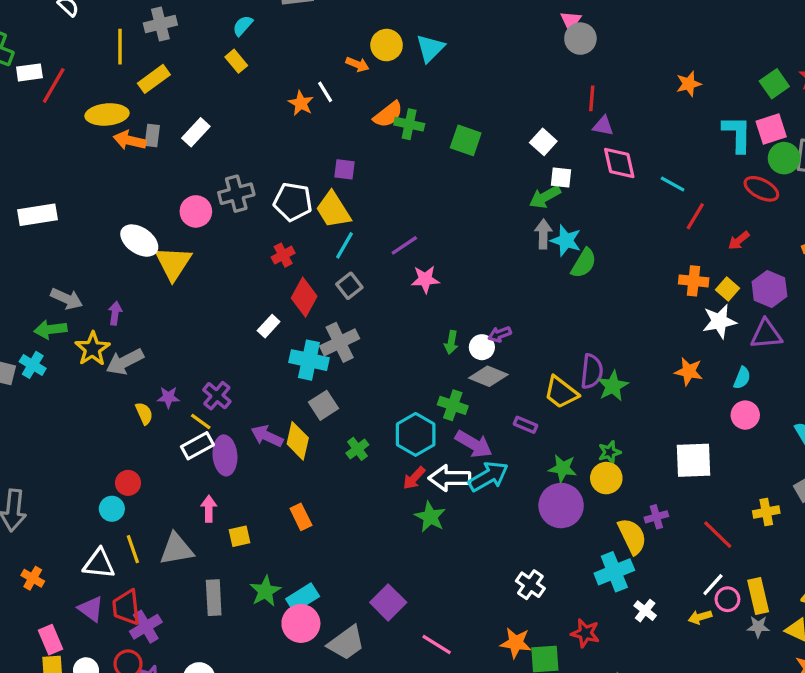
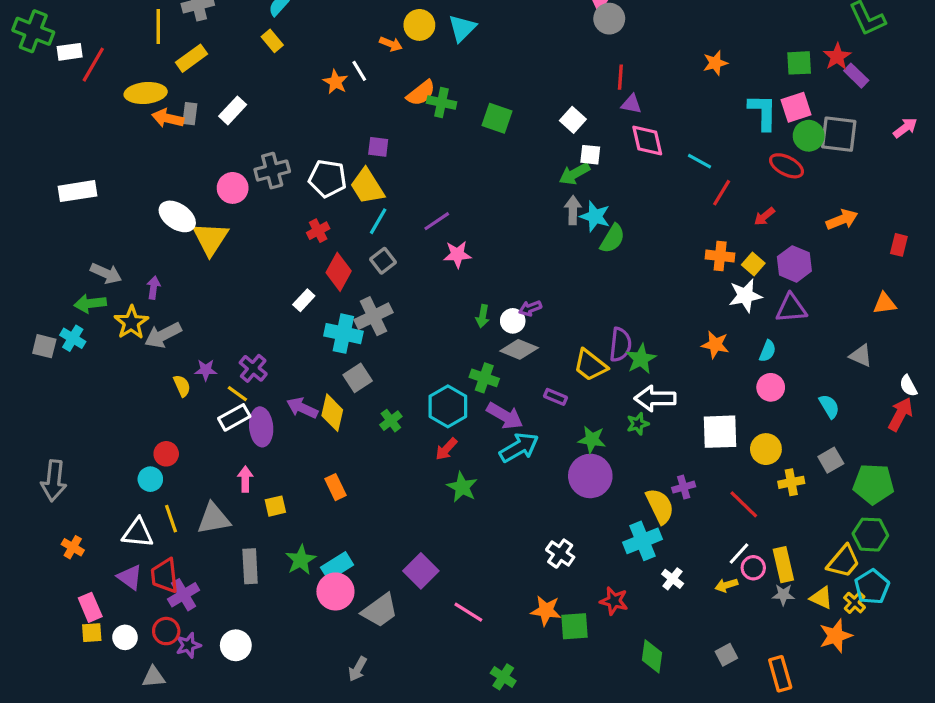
green square: (774, 84) -> (799, 63), turned 32
white arrow: (450, 478) -> (655, 398), moved
yellow circle: (606, 478) -> (766, 449), moved

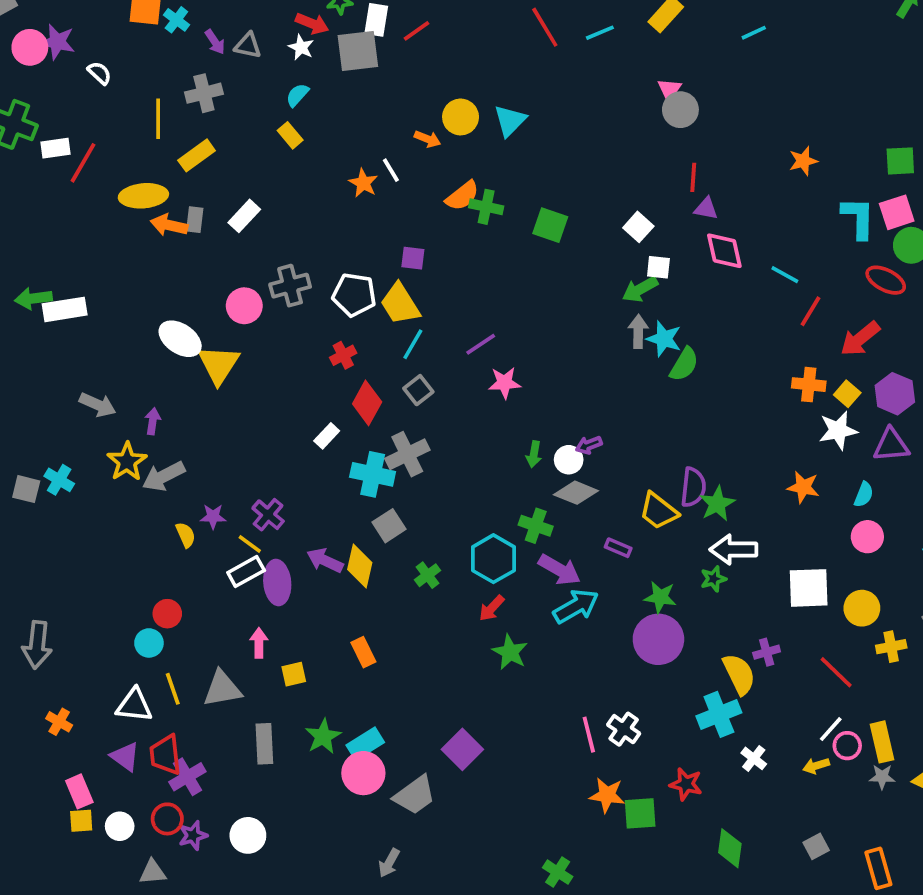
red arrow: (764, 216) -> (860, 339), size x1.6
green arrow: (90, 303) -> (33, 298), moved
pink line: (468, 612) -> (589, 735), moved, turned 44

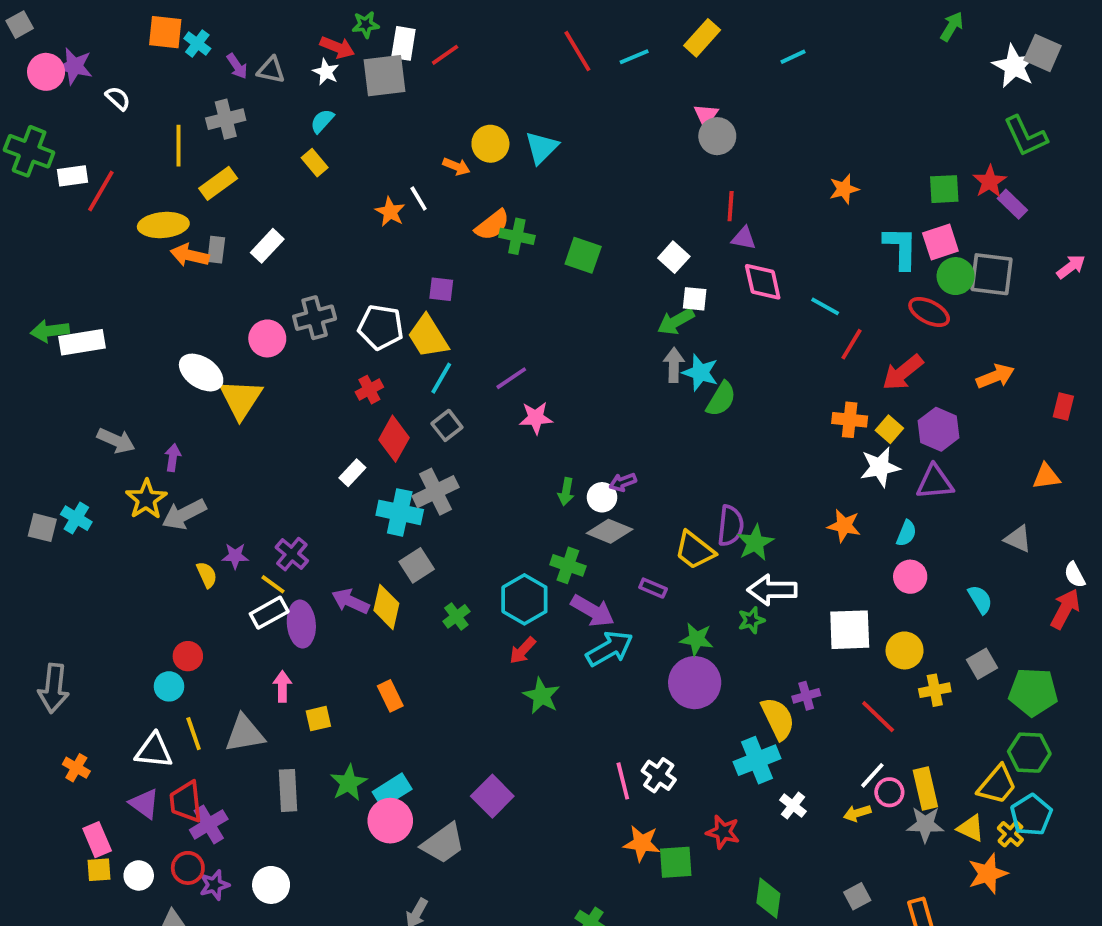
gray star: (882, 777) -> (925, 824), size x1.4

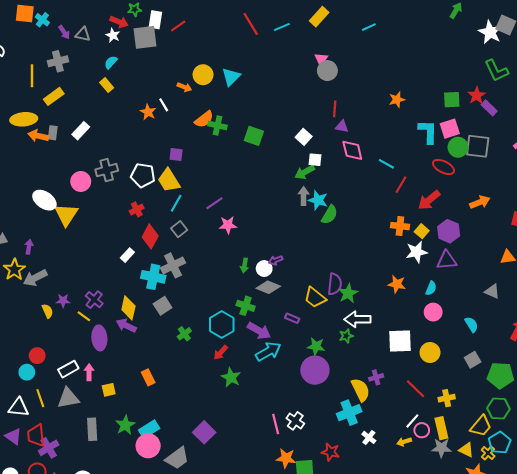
yellow diamond: (386, 607) -> (128, 308), moved
white rectangle: (269, 613) -> (68, 369), moved
yellow cross: (935, 690) -> (447, 398), moved

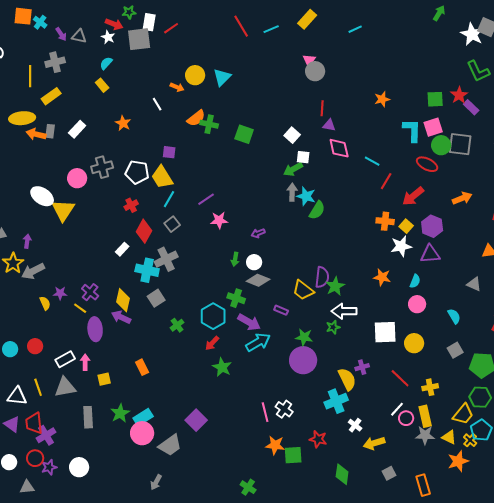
orange star: (148, 112) -> (123, 123), moved
purple arrow: (276, 260) -> (258, 233), moved
cyan circle: (27, 372) -> (10, 349), moved
yellow arrow: (404, 442) -> (374, 443), moved, size x1.5

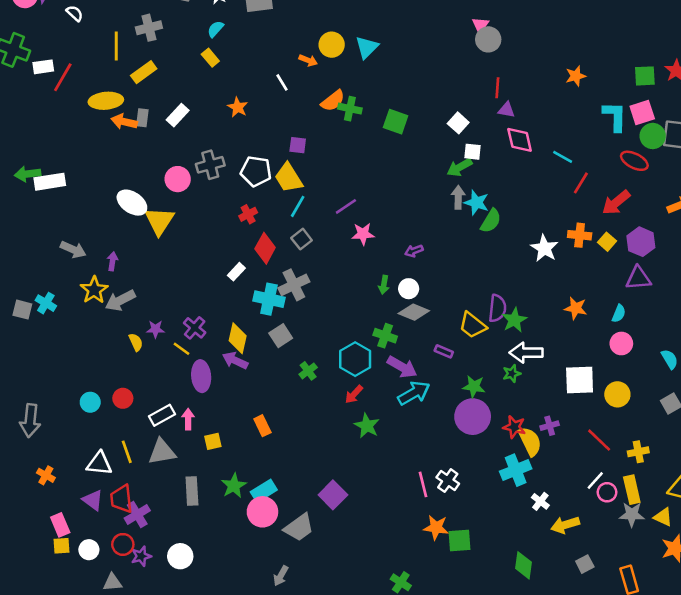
white star: (401, 246) -> (544, 248), moved, turned -30
red star: (318, 439) -> (514, 427), moved

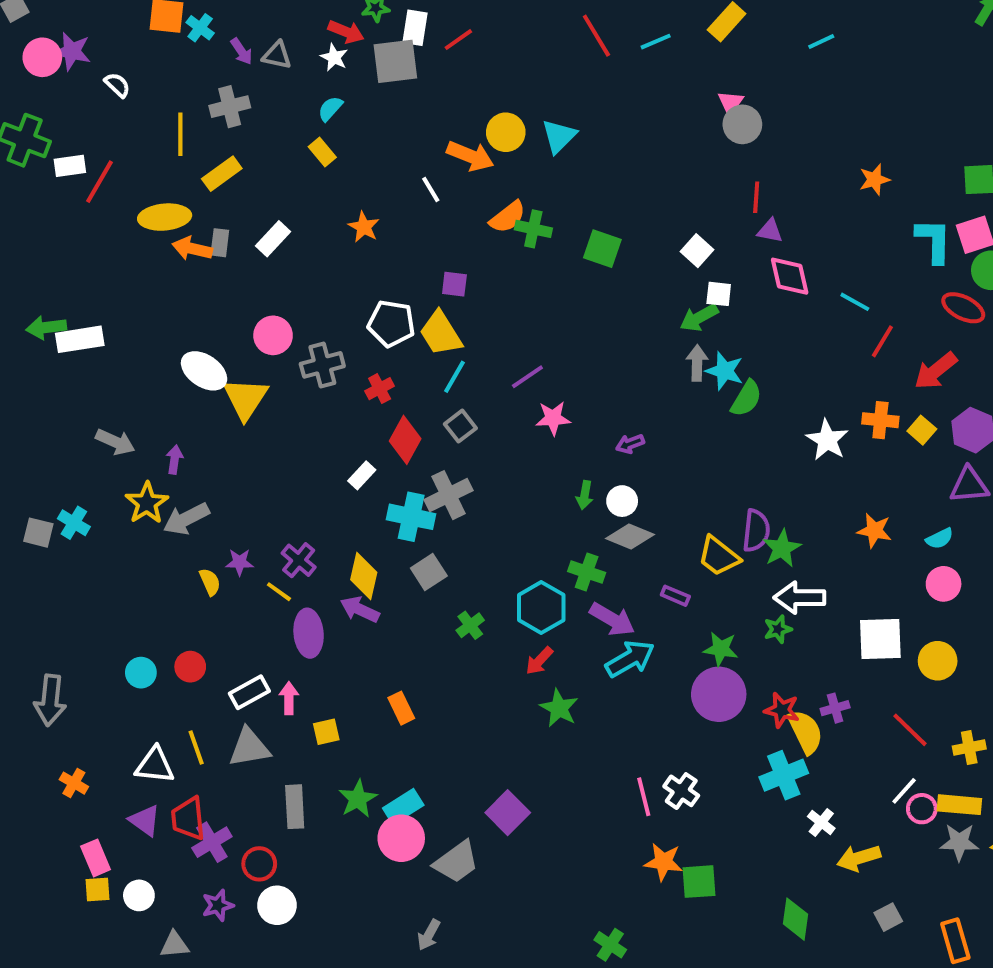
orange arrow: (308, 60) -> (470, 156), size x1.6
gray cross: (210, 165) -> (322, 365), moved
cyan semicircle: (619, 313) -> (940, 538), turned 42
yellow rectangle: (632, 490) -> (959, 805), turned -72
red circle: (123, 544) -> (259, 864), moved

